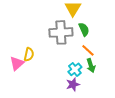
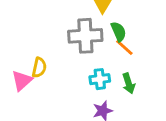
orange line: (88, 50) -> (124, 47), moved
cyan cross: (75, 69) -> (100, 79), moved, turned 32

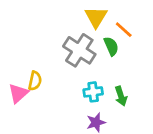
gray cross: (85, 36) -> (79, 50), turned 36
orange line: (124, 47) -> (124, 30), moved

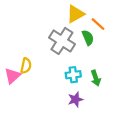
yellow triangle: (96, 17) -> (75, 14), turned 30

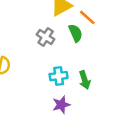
gray cross: (62, 41) -> (46, 37), size x0.6

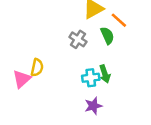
green arrow: (85, 80) -> (105, 74), moved

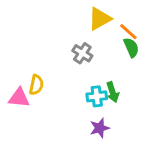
green semicircle: (107, 36) -> (131, 47), moved
pink triangle: (22, 79) -> (19, 98), turned 48

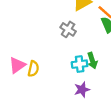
yellow semicircle: (36, 85) -> (33, 69), moved
pink triangle: (19, 98) -> (17, 65), turned -42

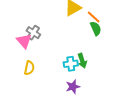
gray cross: (68, 29) -> (33, 33), moved
pink triangle: (17, 65) -> (24, 41), moved, turned -35

